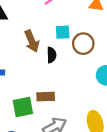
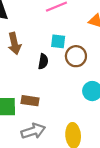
brown arrow: (32, 41) -> (14, 44), moved

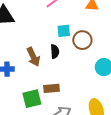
brown arrow: (14, 44) -> (33, 57), moved

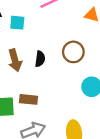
cyan square: (64, 31) -> (17, 23), moved

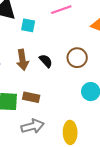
black semicircle: (40, 59) -> (46, 61), turned -56

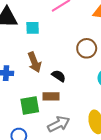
black semicircle: (46, 61) -> (59, 76), moved

